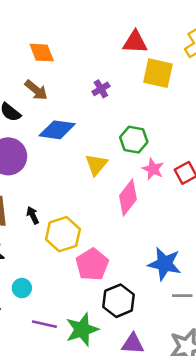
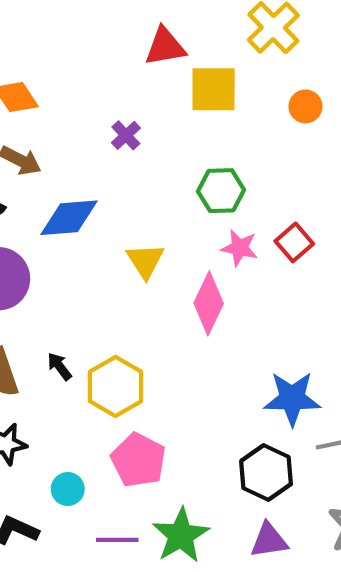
green hexagon: (134, 140) -> (221, 191), moved
pink pentagon: (92, 264) -> (138, 460), moved
black hexagon: (119, 301) -> (266, 473), moved

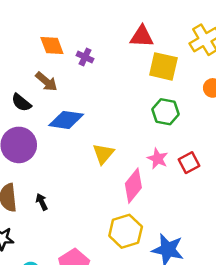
purple cross: (126, 135) -> (85, 57), moved, turned -35
green hexagon: (221, 191) -> (165, 112), moved
yellow hexagon: (116, 386) -> (126, 231), moved

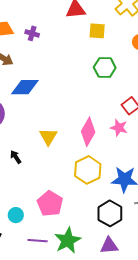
yellow square: (163, 66) -> (97, 31), size x0.7
yellow triangle: (103, 154) -> (48, 137), moved
pink star: (158, 159) -> (119, 128), moved

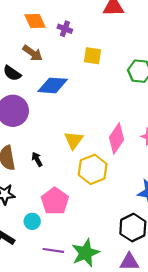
yellow square: (97, 31) -> (93, 56), moved
yellow hexagon: (88, 170) -> (93, 169), moved
pink pentagon: (50, 204) -> (55, 201), moved

